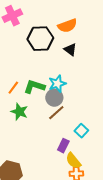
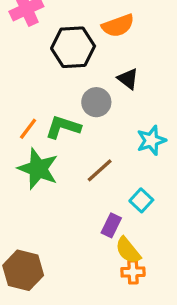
black triangle: (70, 50) -> (128, 79), moved
cyan star: (57, 84) -> (151, 140), moved
gray circle: (54, 98) -> (96, 102), moved
green star: (19, 112) -> (38, 169), size x1.4

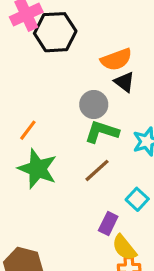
orange semicircle: (118, 26) -> (116, 59), moved
black hexagon: (73, 47) -> (55, 32), moved
green L-shape: (63, 127) -> (102, 132), moved

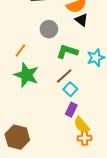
gray circle: (94, 104) -> (49, 29), moved
cyan square: (137, 199) -> (70, 89), moved

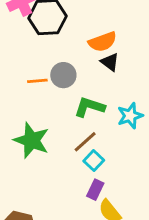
orange line: (20, 51) -> (37, 81), moved, turned 48

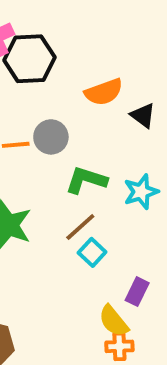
black triangle: (110, 62) -> (143, 115), moved
purple rectangle: (95, 190) -> (137, 292), moved

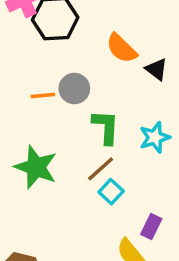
orange semicircle: (104, 92) -> (122, 48), turned 64
green L-shape: (86, 180) -> (106, 127), turned 75

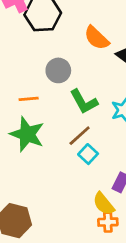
orange line: (43, 96) -> (29, 99), moved
green L-shape: (106, 127) -> (84, 102), turned 148

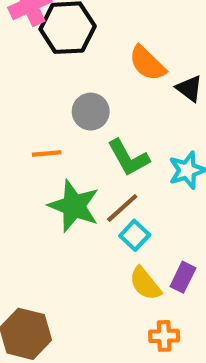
green star: (27, 134) -> (74, 206), moved
yellow semicircle: (104, 204) -> (145, 284), moved

